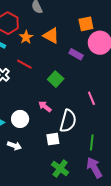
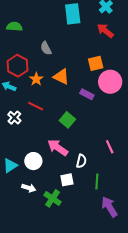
pink line: (91, 98) -> (110, 147), moved
pink arrow: (45, 106) -> (58, 148), size x1.5
white semicircle: (68, 121) -> (81, 161), size x0.6
green line: (92, 142) -> (97, 181), moved
green cross: (60, 169) -> (53, 198), moved

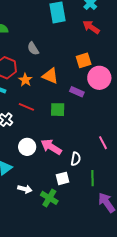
green square: (67, 120) -> (58, 110), moved, turned -35
white circle: (33, 161) -> (27, 147), moved

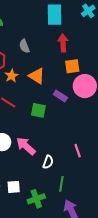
red arrow: (91, 27) -> (63, 43), moved, turned 42
white square: (62, 178) -> (14, 187), moved
green cross: (49, 198) -> (36, 199), moved, turned 30

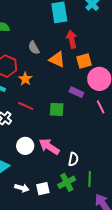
orange triangle: (37, 76) -> (57, 59), moved
pink line: (78, 151) -> (101, 107), moved
green cross: (36, 199) -> (67, 182), moved

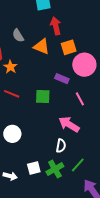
pink line: (101, 107) -> (80, 99), moved
pink arrow: (49, 147) -> (69, 124), moved
green line: (90, 179) -> (78, 165), turned 42
white square: (43, 189) -> (34, 168), moved

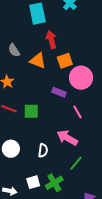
green square: (43, 96) -> (31, 111), moved
white semicircle: (61, 146) -> (43, 150), moved
green line: (78, 165) -> (76, 163), moved

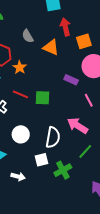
orange square: (65, 61) -> (84, 41), moved
white semicircle: (43, 150) -> (53, 137), size x1.5
white square: (33, 182) -> (42, 160), moved

